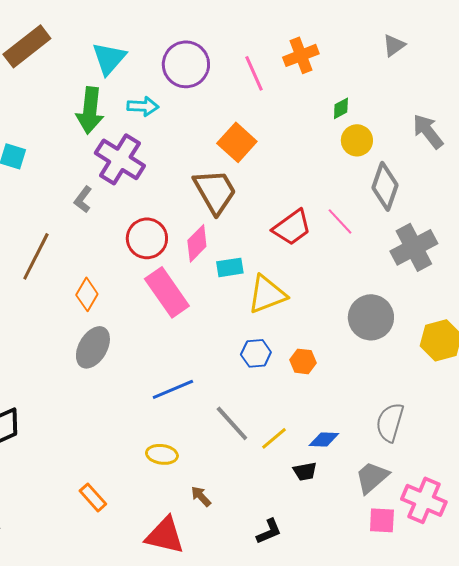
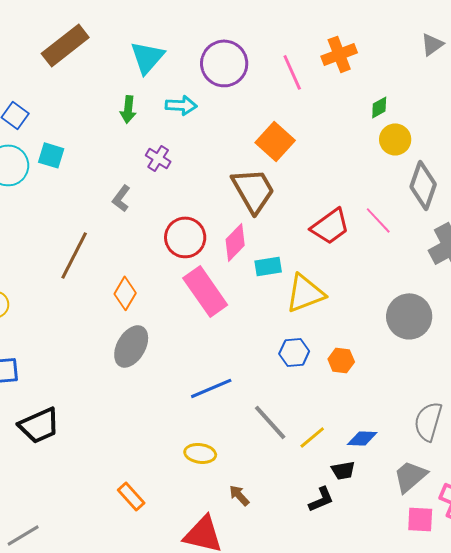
green arrow: (90, 110) -> (128, 109), size x0.6
purple cross: (120, 159) -> (158, 158), size x0.5
black L-shape: (269, 531) -> (321, 499), moved

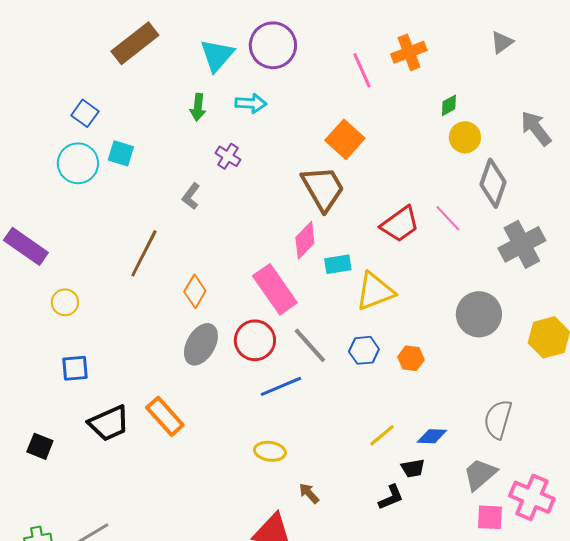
purple circle: (224, 63) -> (273, 45), moved
red circle: (185, 237) -> (255, 340), moved
gray line: (270, 422) -> (310, 345), moved
orange rectangle: (131, 496) -> (165, 416), moved, size x1.4

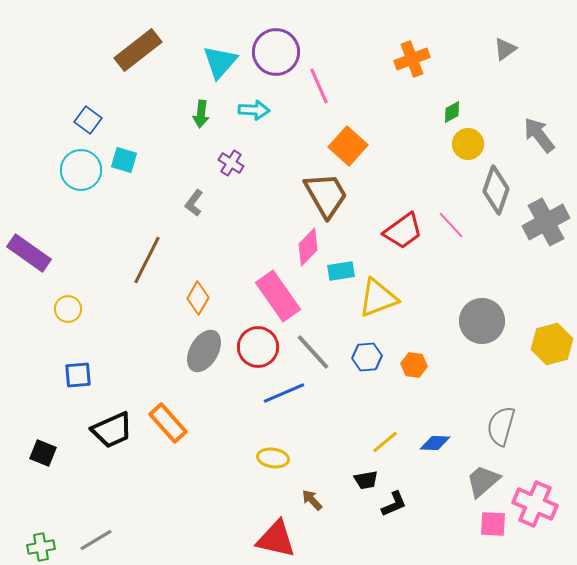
pink line: (362, 70) -> (319, 86), moved
gray cross: (522, 244) -> (546, 222), moved
black trapezoid: (413, 468) -> (366, 480), moved

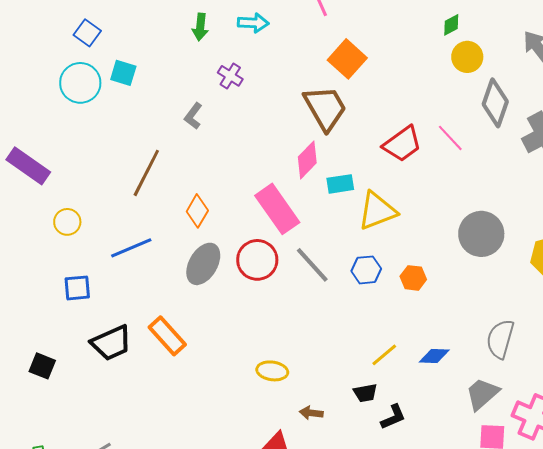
blue line: (284, 393) -> (131, 248), moved
brown arrow: (312, 500) -> (311, 413), turned -40

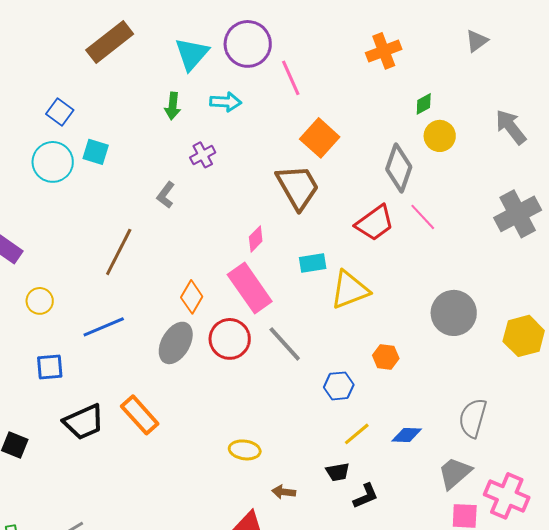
purple cross: (230, 76) -> (203, 155), turned 30
gray diamond: (495, 103) -> (399, 168), moved
pink diamond: (307, 160) -> (256, 239), moved, size x0.7
orange diamond: (197, 211) -> (192, 297), moved
blue hexagon: (366, 270) -> (339, 386), moved

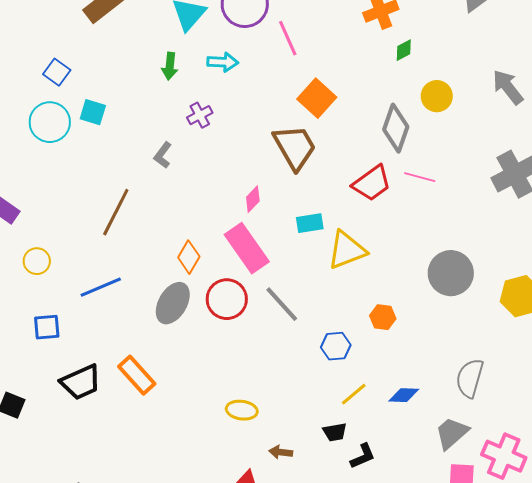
green diamond: (424, 104) -> (404, 50), moved
pink line: (423, 217) -> (420, 177), turned -32

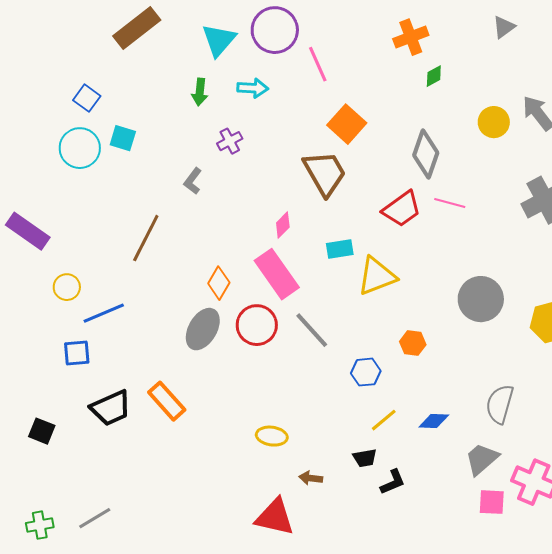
yellow circle: (437, 96) -> (494, 122), moved
blue line: (101, 287) -> (104, 313), moved

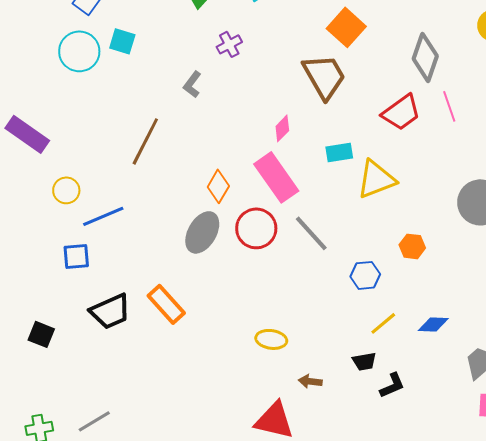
pink line: (450, 203) -> (449, 106), turned 56

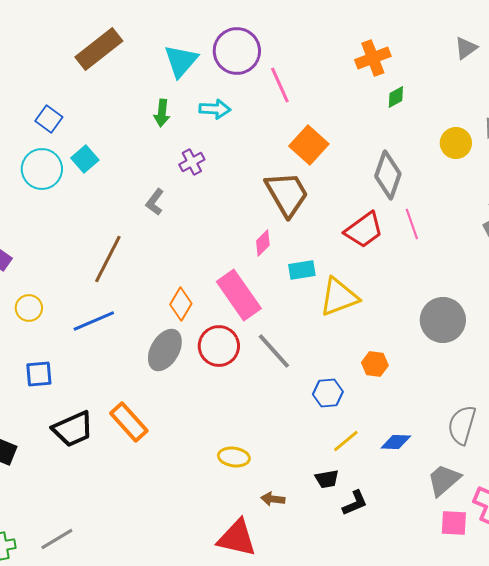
cyan square: (122, 41) -> (85, 159), turned 32
pink diamond: (282, 128) -> (263, 243), moved
blue line: (103, 216) -> (94, 321), moved

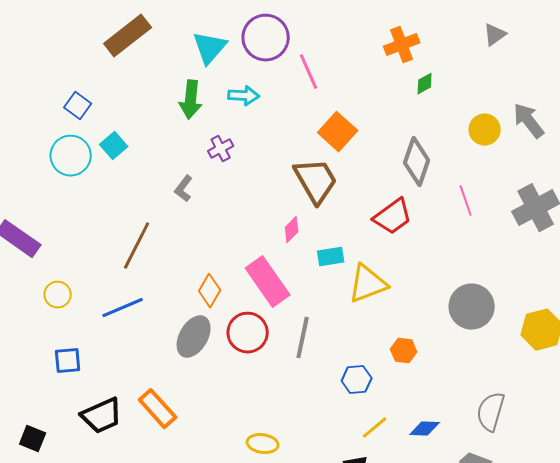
green arrow: (162, 113) -> (191, 100), size x1.4
pink line: (412, 224) -> (466, 201), moved
gray line: (274, 351) -> (303, 338), turned 54

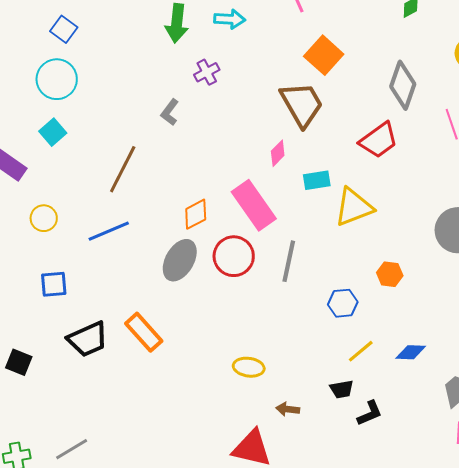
cyan square: (114, 146) -> (53, 132), moved
orange diamond: (210, 291) -> (196, 214), turned 32

